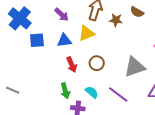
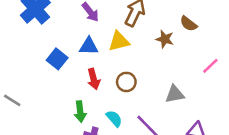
brown star: (116, 20) -> (165, 39), moved
blue square: (37, 40) -> (57, 59), moved, turned 35
gray triangle: (135, 67) -> (175, 94), size x0.7

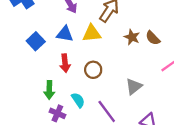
brown semicircle: (188, 24) -> (153, 38), moved
gray triangle: (175, 94) -> (134, 86), turned -36

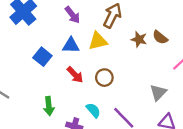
red arrow: (65, 63) -> (75, 75), turned -30
gray triangle: (134, 86) -> (158, 92), moved
green arrow: (49, 90) -> (49, 106), moved

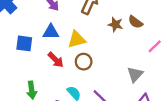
yellow triangle: (98, 41) -> (77, 39), moved
blue square: (42, 57) -> (24, 43), turned -30

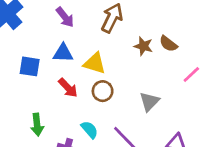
yellow triangle: (77, 39) -> (95, 63), turned 30
gray triangle: (135, 74) -> (149, 102), moved

